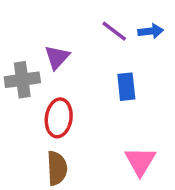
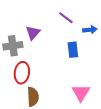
blue arrow: (151, 31) -> (90, 30), moved
red ellipse: (59, 118) -> (22, 73), moved

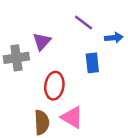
red ellipse: (22, 73) -> (54, 86), moved
pink triangle: (81, 93) -> (72, 117), moved, turned -30

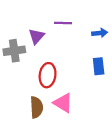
purple line: (83, 22) -> (63, 23), moved, turned -35
blue rectangle: (92, 63) -> (99, 66), moved

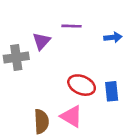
blue rectangle: (99, 66) -> (112, 91), moved
red ellipse: (48, 75) -> (82, 85), moved, turned -75

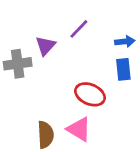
purple line: (72, 26) -> (79, 29), turned -48
blue rectangle: (112, 91) -> (123, 69), moved

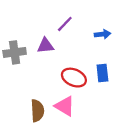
purple triangle: (45, 46) -> (45, 46), moved, turned 42
blue rectangle: (123, 69) -> (102, 73), moved

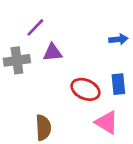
purple line: (65, 24) -> (35, 27), moved
pink triangle: (65, 106) -> (107, 122), moved

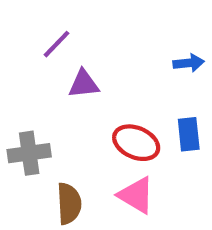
gray cross: (17, 60) -> (29, 153), moved
pink triangle: (107, 122) -> (136, 195), moved

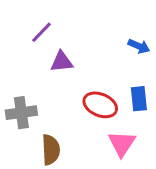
blue arrow: (189, 63) -> (139, 46), turned 30
pink triangle: (136, 195) -> (122, 144), moved, turned 32

